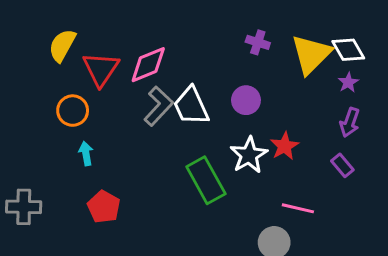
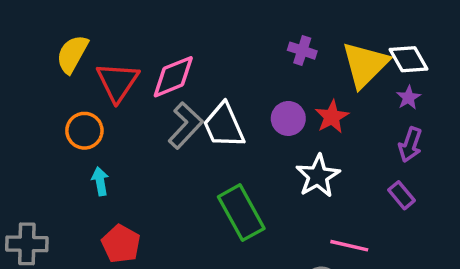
red star: (285, 146) -> (332, 117), moved
white star: (249, 155) -> (318, 176), moved

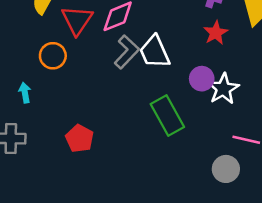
red star: (332, 117) -> (216, 33), moved
purple circle: (288, 118) -> (202, 79), moved
cyan arrow: (100, 181) -> (25, 93), moved

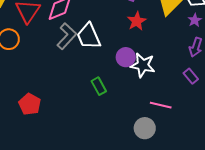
white star: (223, 89) -> (143, 65), turned -30
green rectangle: (167, 116) -> (99, 86), size x0.6

